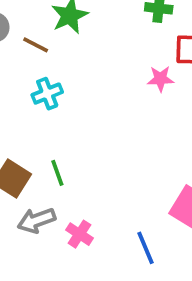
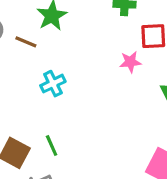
cyan cross: (47, 94) -> (53, 84), moved

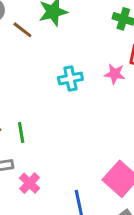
cyan cross: (53, 84) -> (70, 78), moved

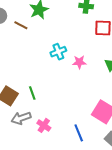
pink star: (115, 74) -> (79, 62), moved

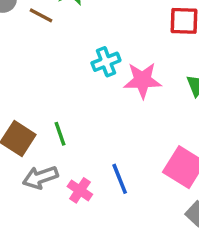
pink star: (79, 62) -> (142, 80), size x1.5
blue line: (79, 133) -> (120, 179), moved

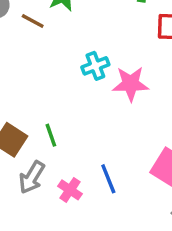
gray arrow: (40, 177) -> (32, 177), turned -40

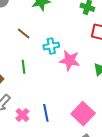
brown line: (33, 21) -> (24, 33), moved
green line: (51, 135) -> (23, 67), moved

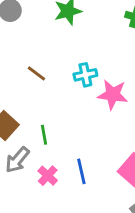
brown line: (24, 33) -> (36, 73), moved
green line: (23, 67) -> (44, 135), moved

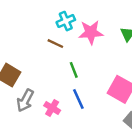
brown line: (36, 73) -> (55, 44), moved
green line: (44, 135) -> (74, 70), moved

